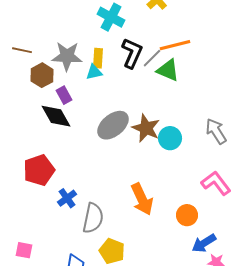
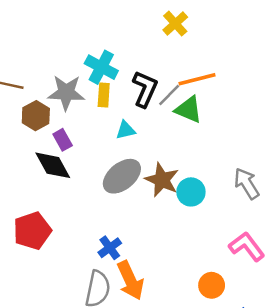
cyan cross: (111, 17) -> (101, 67), moved
cyan triangle: (94, 72) -> (126, 130), moved
blue cross: (67, 198) -> (110, 248), moved
orange arrow: (142, 199) -> (130, 280), moved

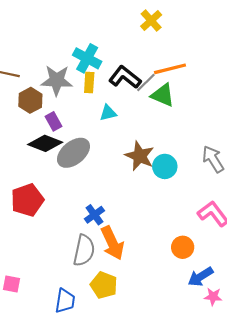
black L-shape: (145, 89) -> (125, 77), turned -76
black diamond: (53, 165) -> (45, 143), turned -40
gray ellipse: (122, 176) -> (73, 153), moved

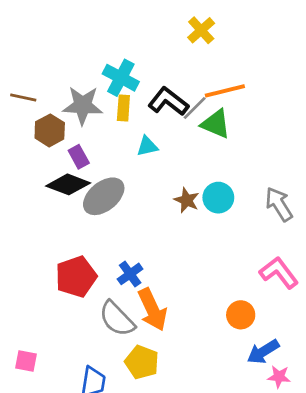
brown star: (140, 156) -> (187, 200), size x0.7
cyan circle: (165, 166) -> (218, 198), moved
red pentagon: (27, 200) -> (76, 277), moved
gray semicircle: (84, 250) -> (117, 319), turned 124

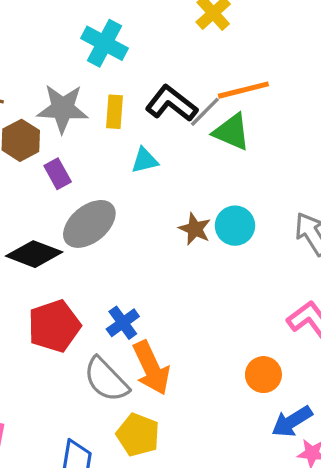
cyan cross: (121, 78) -> (104, 43), moved
black diamond: (68, 184) -> (34, 254), moved

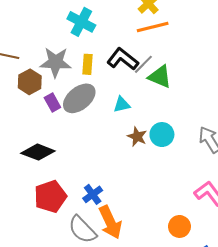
orange line: (243, 90) -> (153, 27), moved
cyan triangle: (145, 160) -> (122, 105), moved
gray ellipse: (89, 224) -> (79, 98), moved

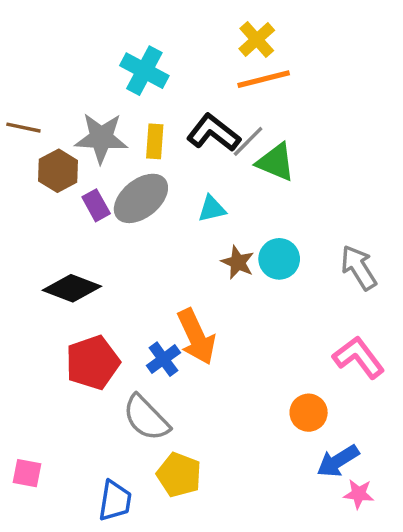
orange arrow: (110, 222) -> (196, 337), moved

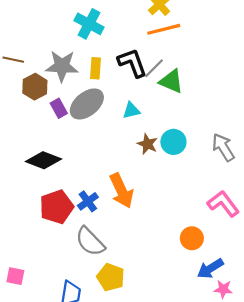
black L-shape: (214, 133) -> (132, 63), turned 32
blue cross: (163, 359) -> (88, 201), moved

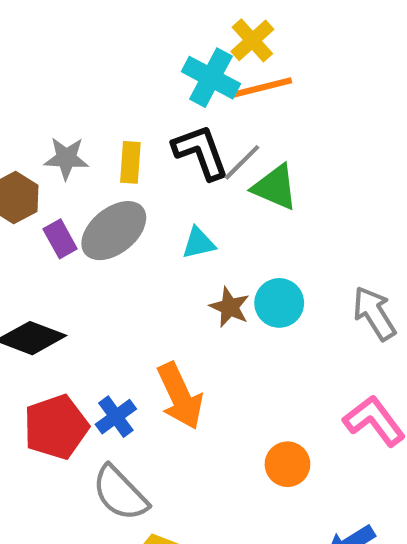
cyan cross: (89, 24) -> (211, 78), moved
gray star: (62, 66) -> (66, 158), size x0.7
orange circle: (192, 238) -> (287, 464), moved

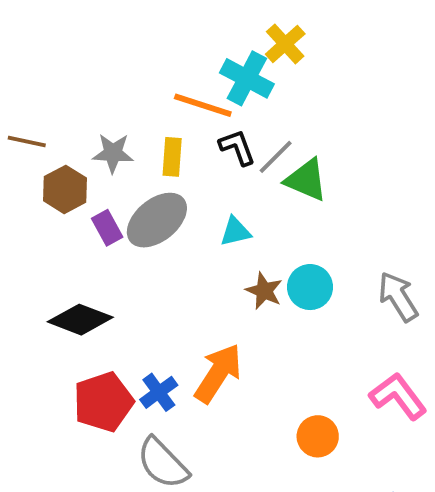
orange line: (261, 88) -> (203, 105), moved, turned 32
black L-shape: (201, 152) -> (237, 147), size x0.7
orange arrow: (180, 396) -> (218, 373), turned -122

